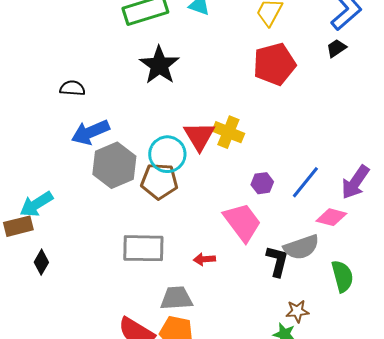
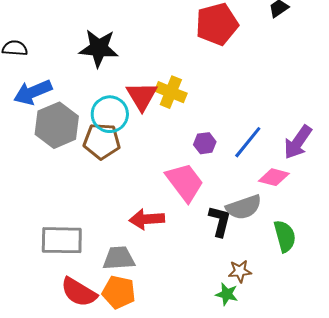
black star: (159, 65) -> (99, 48), moved, turned -30
gray rectangle: (143, 248) -> (62, 240), moved
red arrow: (204, 259) -> (147, 219), size x1.6

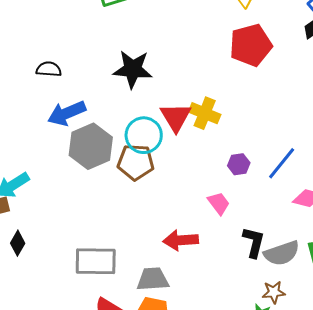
pink trapezoid: (185, 182) -> (219, 203), size x0.6
gray semicircle: (244, 207) -> (282, 253), moved

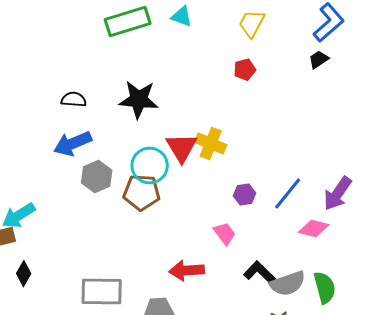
red pentagon: (251, 45) -> (245, 70), moved, size x0.5
black semicircle: (49, 69) -> (74, 100), moved
gray hexagon: (91, 146) -> (97, 177), size x0.7
black L-shape: (254, 242) -> (260, 273), turned -60

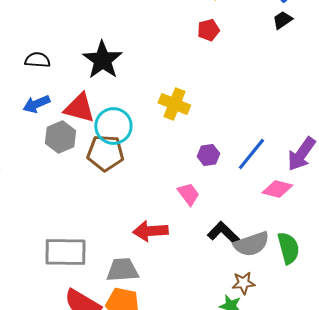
black star: (139, 100) -> (102, 60), turned 30
blue arrow: (73, 144) -> (36, 104), size x0.7
red triangle: (182, 148) -> (79, 108), moved, turned -44

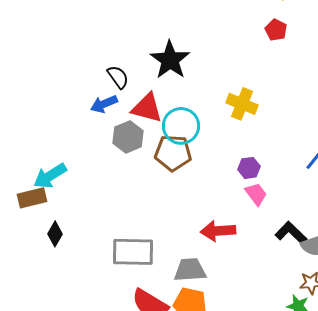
red pentagon: (208, 30) -> (276, 30), turned -30
black semicircle: (37, 60) -> (118, 77), moved, turned 50
purple hexagon: (208, 155) -> (249, 168), moved

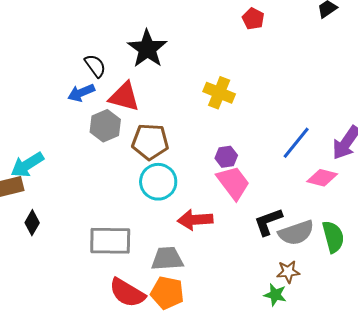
cyan circle: (181, 126) -> (158, 182), moved
pink trapezoid: (256, 194) -> (233, 183), size x1.5
black L-shape: (291, 233) -> (268, 222), turned -64

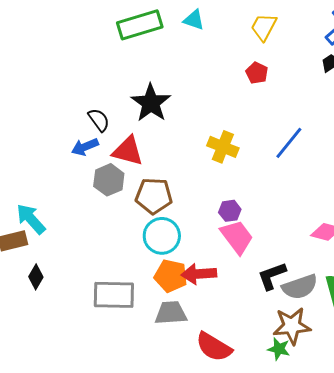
blue line: (296, 143) -> (289, 143), moved
cyan arrow: (27, 165) -> (31, 219), turned 80
brown star: (288, 272) -> (292, 326), size x1.6
red semicircle: (127, 293) -> (214, 347), moved
orange pentagon: (167, 293) -> (171, 276), moved

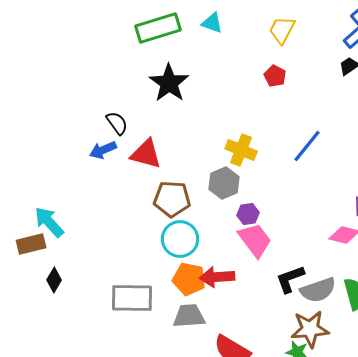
black star: (151, 103) -> (169, 83), moved
gray hexagon: (109, 180) -> (224, 183), moved

